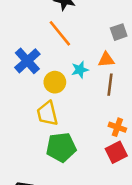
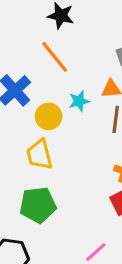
green pentagon: (61, 147) -> (38, 205), moved

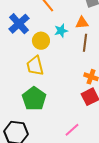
green pentagon: (38, 205) -> (34, 99), turned -30

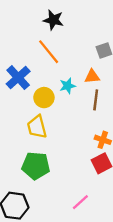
green pentagon: (34, 99) -> (36, 166), turned -30

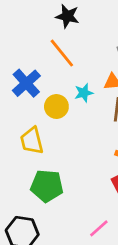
yellow trapezoid: (37, 127) -> (32, 141), moved

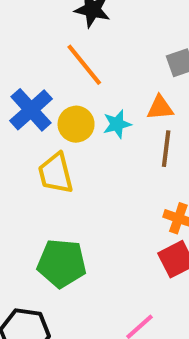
yellow circle: (56, 107) -> (76, 124), moved
yellow trapezoid: (32, 141) -> (56, 173), moved

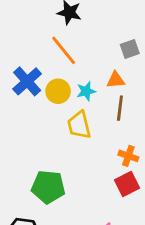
yellow trapezoid: (56, 173) -> (79, 125), moved

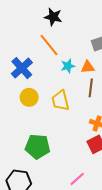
yellow circle: (58, 91) -> (29, 97), moved
cyan star: (86, 91) -> (68, 66), moved

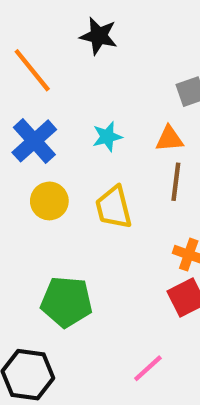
orange line: (49, 45) -> (32, 70), moved
cyan star: (68, 66) -> (107, 137), moved

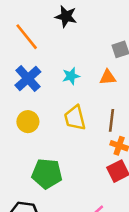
brown line: (176, 182) -> (112, 120), moved
yellow circle: (49, 201) -> (28, 122), moved

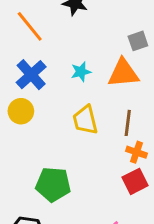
orange triangle: (108, 77) -> (123, 73), size x1.6
yellow circle: (28, 122) -> (21, 111), moved

